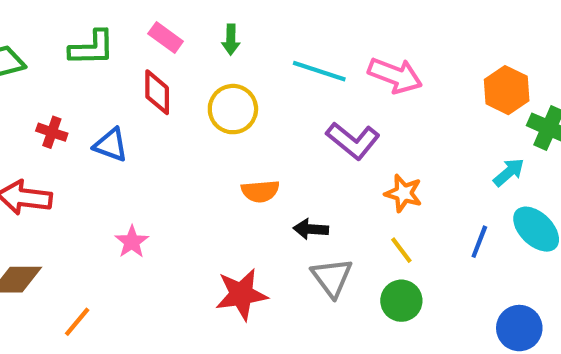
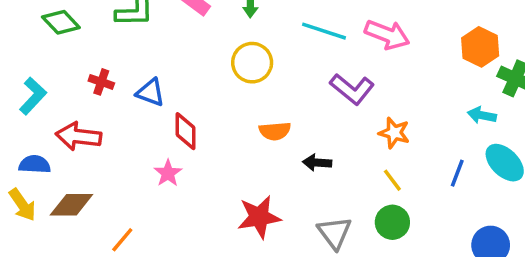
red diamond: (157, 92) -> (185, 131), moved
cyan arrow: (509, 172) -> (482, 115), turned -128
gray triangle: (332, 278) -> (335, 233), moved

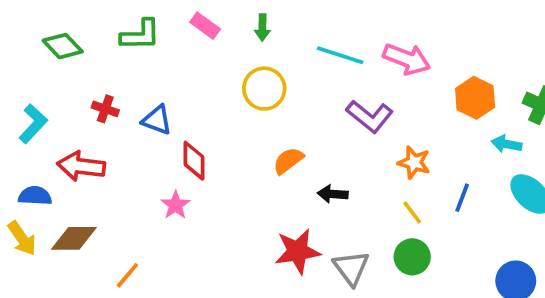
orange hexagon: (480, 47) -> (475, 98), moved
orange semicircle: (275, 131) -> (288, 161), turned 148
blue line: (457, 173) -> (462, 198), moved
red star: (259, 217) -> (298, 251), moved

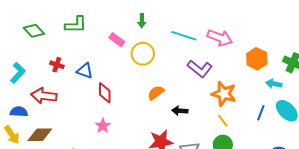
pink rectangle: (205, 26) -> (117, 40), moved
orange star: (414, 163) -> (224, 94), size x1.4
blue line: (462, 198) -> (261, 113), moved
pink star: (175, 205) -> (103, 126), moved

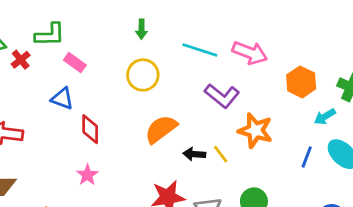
pink rectangle: (117, 40) -> (75, 62), moved
red cross: (57, 65) -> (21, 60), moved, turned 32
cyan arrow: (274, 84) -> (325, 117), turned -42
orange semicircle: (156, 93) -> (161, 129), size x1.4
yellow line: (223, 121) -> (221, 154), moved

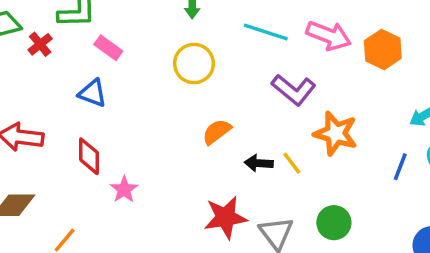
orange hexagon: (301, 82) -> (383, 50), moved
red diamond: (90, 129) -> (89, 156), moved
orange semicircle: (161, 129) -> (217, 132), size x0.7

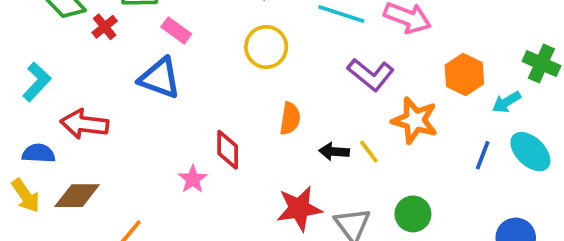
orange hexagon: (383, 50) -> (464, 74), moved
blue triangle: (93, 93) -> (160, 78), size x1.4
orange semicircle: (217, 132) -> (290, 119), turned 136
red diamond: (89, 156) -> (228, 150), moved

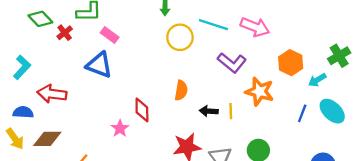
yellow circle: (266, 47) -> (180, 37), moved
green cross: (541, 63) -> (339, 56), turned 35
yellow line: (369, 152) -> (231, 111), turned 35

